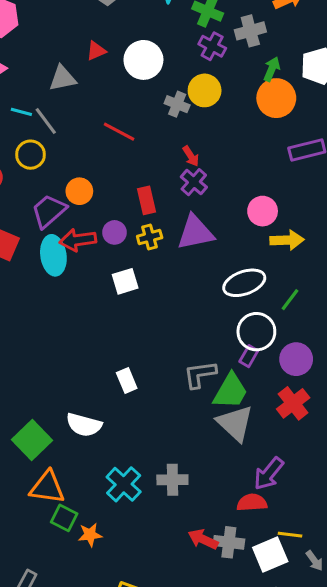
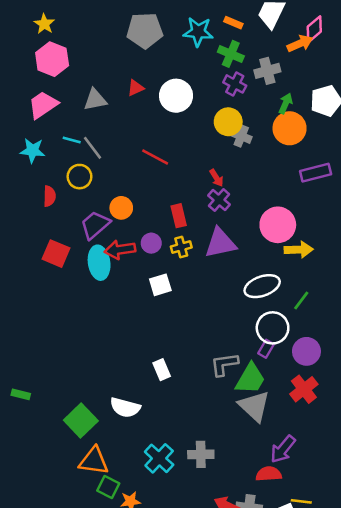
gray triangle: (63, 78) -> (95, 100), moved
gray cross: (177, 104) -> (241, 136), moved
pink circle: (263, 211) -> (278, 225), size x1.4

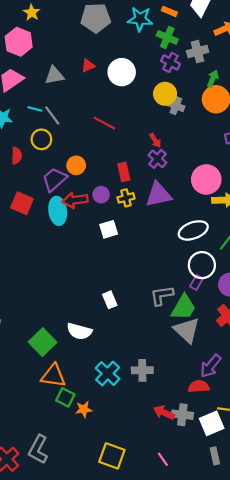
yellow star: (44, 24) -> (32, 12), moved

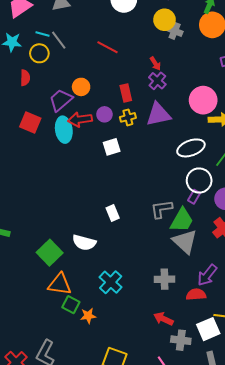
yellow circle: (41, 139) -> (39, 53), moved
gray cross: (142, 370) -> (165, 279), moved
gray cross: (182, 415) -> (181, 340), moved

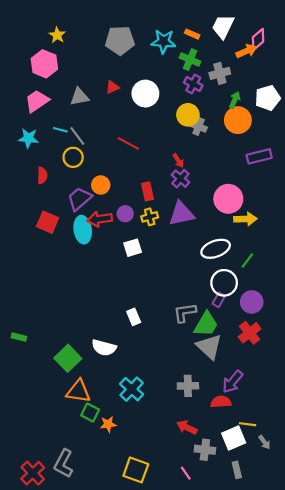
yellow circle: (39, 53) -> (73, 157), moved

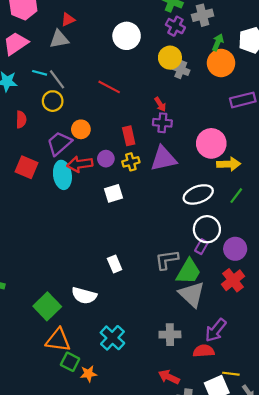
red triangle: (112, 87) -> (68, 20), moved
purple cross: (180, 179) -> (162, 123), turned -36
green line: (247, 260) -> (236, 196), moved

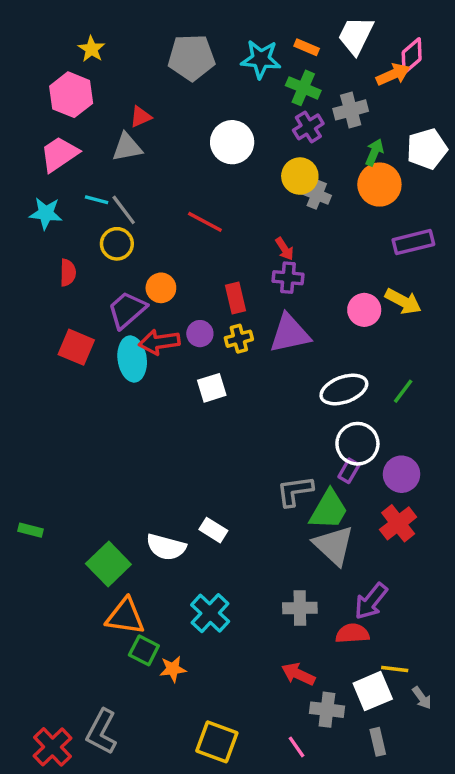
purple cross: (175, 26) -> (308, 127), turned 30
pink circle: (211, 143) -> (364, 310), size x0.7
yellow arrow: (229, 164) -> (403, 301), moved, turned 30
white rectangle: (115, 264) -> (213, 530), moved, turned -35

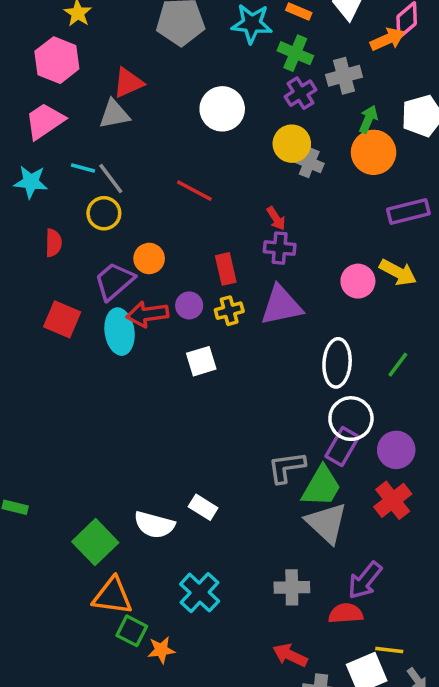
red triangle: (141, 117) -> (128, 83), size x1.4
white ellipse: (344, 389) -> (337, 363), turned -66
purple rectangle: (349, 471) -> (342, 446), size x1.5

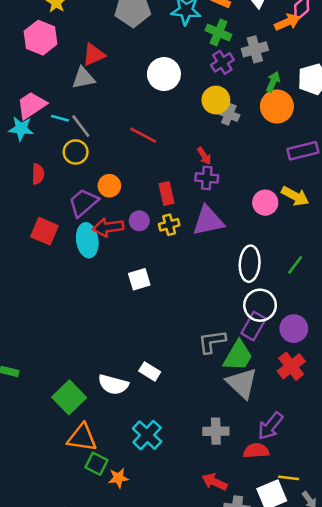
pink trapezoid: (45, 121) -> (31, 105), moved
white square: (201, 361) -> (139, 279), moved

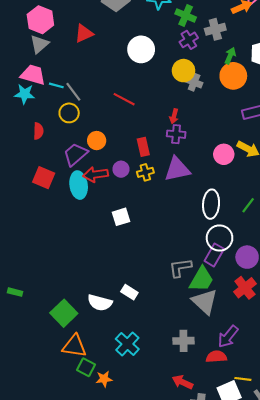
gray triangle: (83, 78) -> (39, 44), moved, turned -30
pink trapezoid: (31, 105) -> (33, 75), turned 50
red arrow: (204, 156) -> (174, 116), turned 48

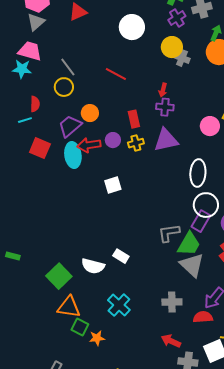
cyan line: (56, 85) -> (25, 120), moved, turned -32

